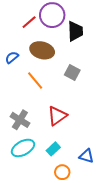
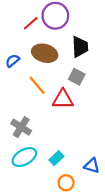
black trapezoid: (75, 31) -> (80, 47), moved
red triangle: (57, 116) -> (63, 99), moved, turned 35

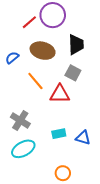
cyan rectangle: (56, 158) -> (59, 134), moved, turned 32
blue triangle: (92, 166) -> (83, 138), moved

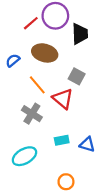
black trapezoid: (76, 44) -> (80, 34), moved
red triangle: (60, 94) -> (63, 99), turned 40
gray cross: (20, 120) -> (32, 114), moved

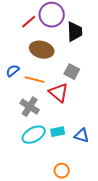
blue semicircle: (13, 60) -> (13, 71), moved
orange line: (37, 85) -> (35, 80), turned -36
cyan ellipse: (24, 156) -> (34, 135), moved

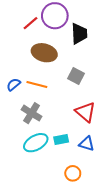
blue semicircle: (13, 71) -> (14, 84), moved
red triangle: (59, 93) -> (85, 112), moved
orange circle: (62, 171) -> (73, 173), moved

